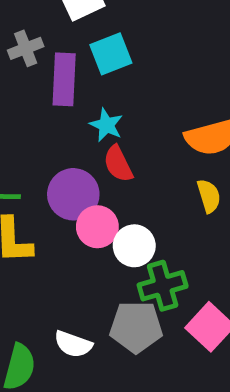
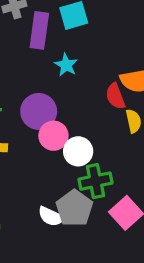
red semicircle: (118, 164) -> (115, 96), moved
gray pentagon: (136, 327) -> (74, 208), turned 30
white semicircle: (73, 344) -> (51, 216), moved

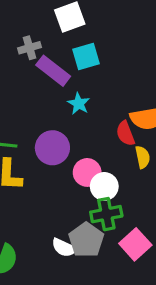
purple rectangle: (39, 30) -> (53, 71), turned -60
pink circle: (53, 136) -> (87, 172), moved
white circle: (78, 151) -> (104, 186), moved

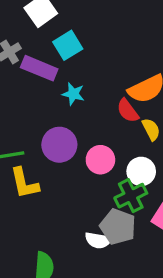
white circle: (104, 186) -> (141, 171), moved

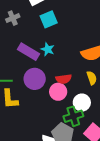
purple rectangle: (39, 68) -> (29, 52), moved
red semicircle: (128, 111) -> (64, 79), moved, turned -70

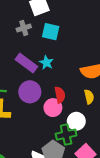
gray cross: (13, 18) -> (24, 28), moved
cyan square: (49, 19) -> (51, 32), turned 30
red semicircle: (64, 79) -> (60, 95), turned -98

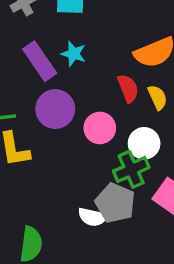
purple rectangle: (26, 63) -> (40, 61), turned 30
red semicircle: (60, 95) -> (128, 88), moved

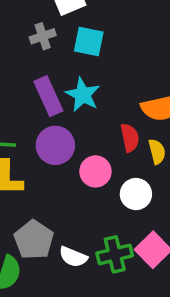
cyan star: (74, 54) -> (83, 95), size x1.4
green cross: (131, 169) -> (115, 254), moved
gray pentagon: (115, 203) -> (34, 240), moved

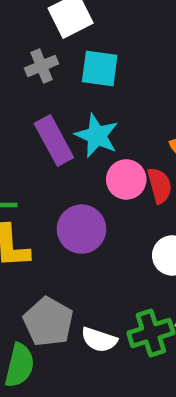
purple circle: (55, 145) -> (81, 229), moved
pink circle: (95, 171) -> (126, 179), moved

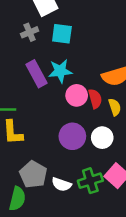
cyan star: (97, 136) -> (60, 71), turned -30
purple circle: (81, 229) -> (72, 136), moved

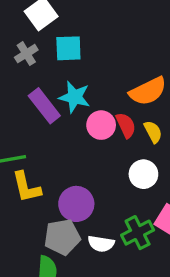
cyan star: (60, 71) -> (75, 97), turned 30
purple circle: (72, 136) -> (76, 204), moved
gray pentagon: (33, 174) -> (62, 237), turned -30

